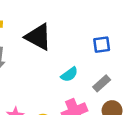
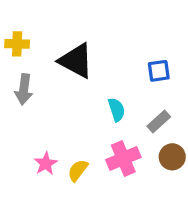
cyan semicircle: (69, 74) -> (117, 110), turned -72

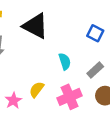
blue square: (159, 71) -> (95, 33), turned 35
yellow semicircle: (78, 170) -> (37, 90), moved

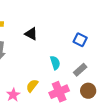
black triangle: (35, 26) -> (31, 34), size x0.6

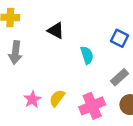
cyan semicircle: (55, 63) -> (87, 55), moved
pink star: (13, 95) -> (32, 99), moved

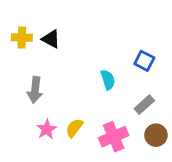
black triangle: (56, 30) -> (51, 39), moved
gray arrow: (15, 53) -> (35, 90), moved

